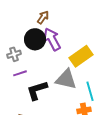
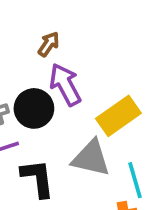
black circle: (35, 39) -> (34, 108), moved
black L-shape: (37, 90) -> (38, 178), turned 100

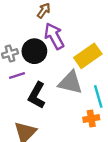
black L-shape: (38, 178) -> (37, 95), turned -144

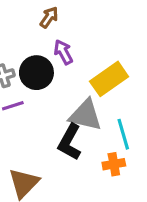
purple arrow: (54, 36) -> (63, 52), size x0.7
black L-shape: (37, 95) -> (70, 142), moved

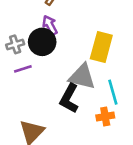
purple arrow: (63, 52) -> (50, 25), moved
yellow rectangle: (109, 79) -> (101, 47), turned -40

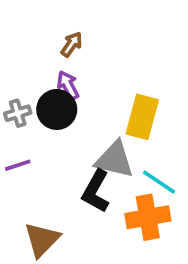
purple line: (23, 69) -> (18, 165), moved
cyan line: (113, 92) -> (159, 182), turned -40
orange cross: (105, 116) -> (148, 217), size x1.6

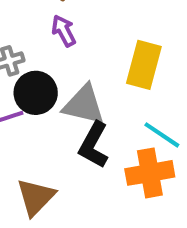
black circle: (57, 109) -> (36, 93), moved
gray triangle: (114, 160) -> (84, 105), moved

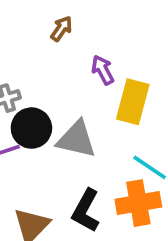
purple arrow: (64, 31) -> (103, 70), moved
black L-shape: (94, 145) -> (86, 211), moved

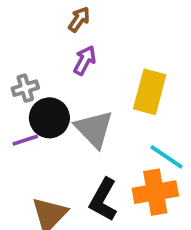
purple arrow: (103, 70) -> (85, 60), moved, turned 56
gray triangle: (76, 139) -> (94, 129), turned 33

